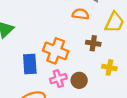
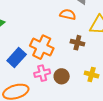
blue rectangle: (30, 64) -> (17, 57), turned 42
yellow cross: (109, 67) -> (92, 75), moved

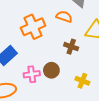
orange cross: (42, 47) -> (33, 27), moved, turned 35
brown circle: (62, 76) -> (51, 70), moved

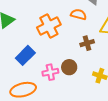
brown cross: (71, 47) -> (87, 43), turned -32

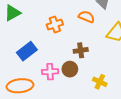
orange cross: (49, 26) -> (55, 24), size x0.7
brown cross: (87, 43) -> (81, 50), moved

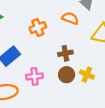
brown circle: (70, 69) -> (67, 75), moved
yellow cross: (100, 82) -> (87, 75), moved

